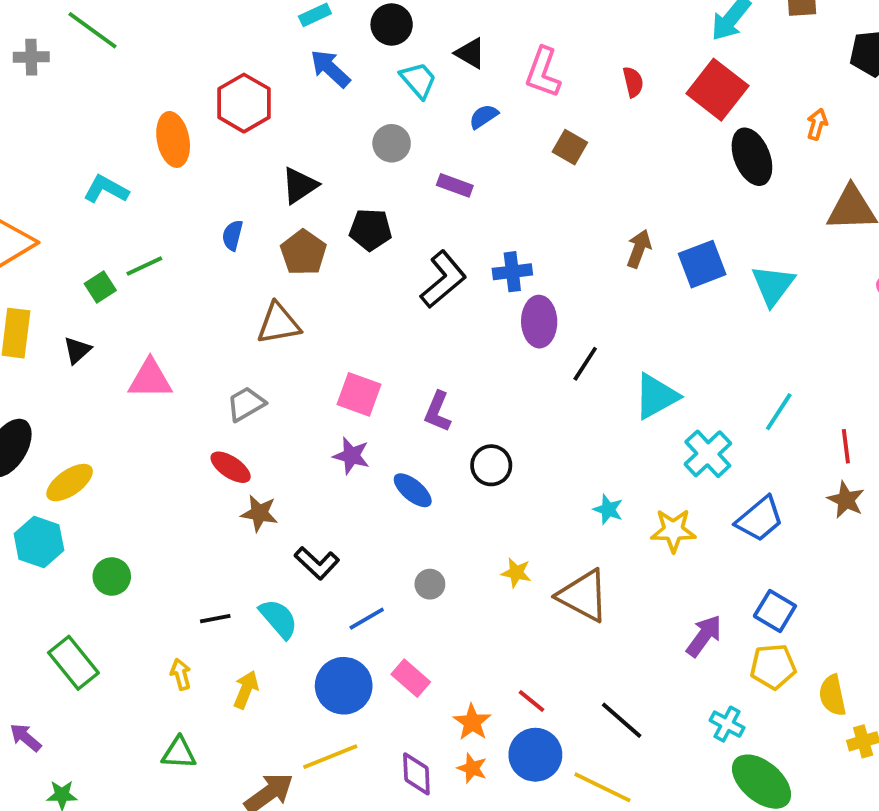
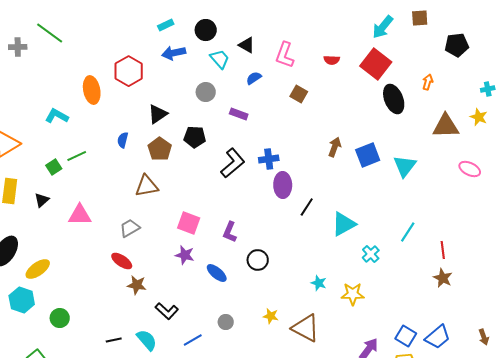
blue arrow: (330, 69) -> (174, 53), turned -55
red semicircle: (633, 82) -> (332, 60), turned 105
cyan cross: (708, 454) -> (371, 254), size x0.7
blue trapezoid: (760, 519) -> (438, 337), moved

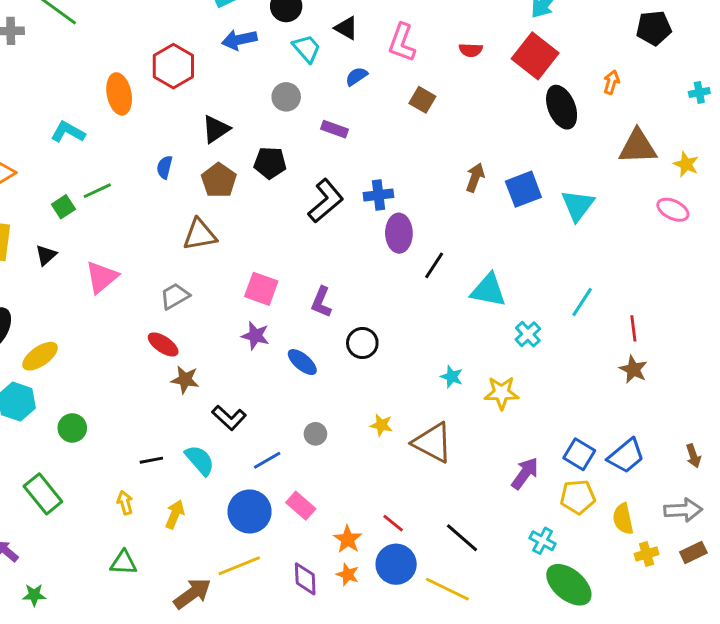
yellow star: (479, 117) -> (686, 164), moved
pink triangle: (80, 215) -> (102, 277), turned -40
cyan triangle: (344, 224) -> (488, 290), turned 40

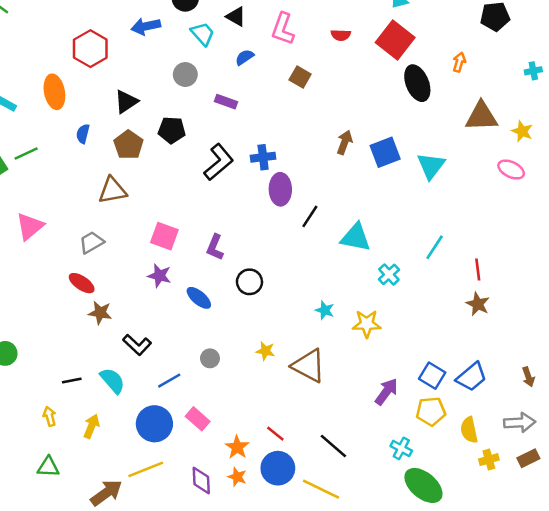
orange ellipse: (119, 94) -> (54, 92), moved

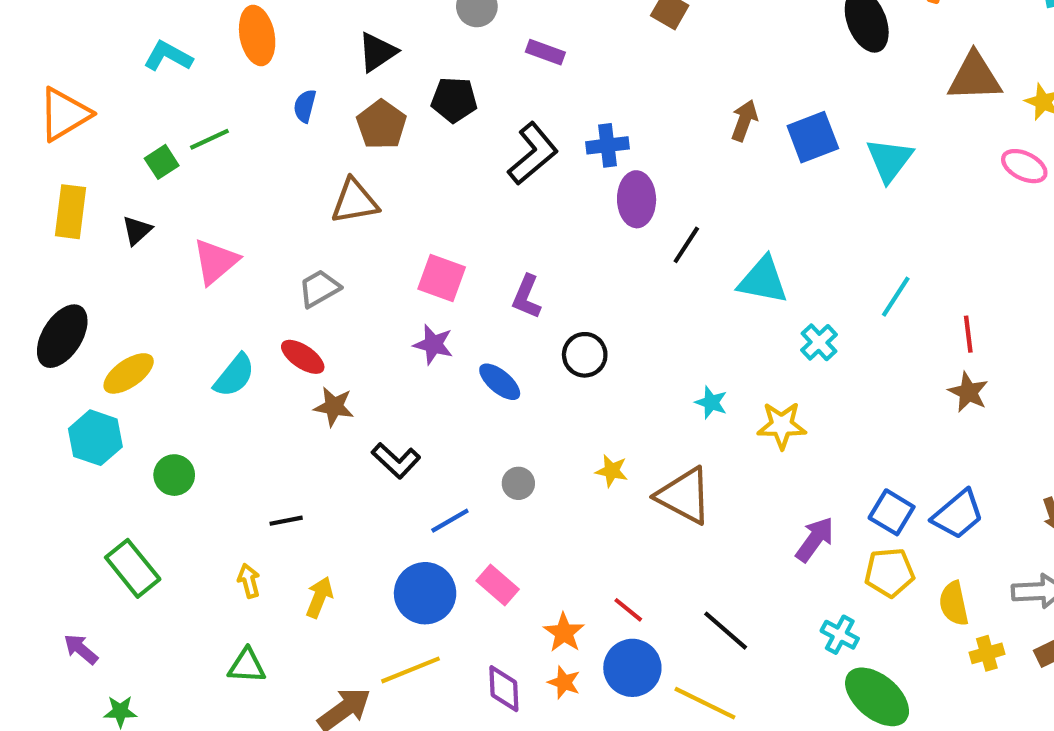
cyan semicircle: (112, 381) -> (234, 376), moved, turned 80

